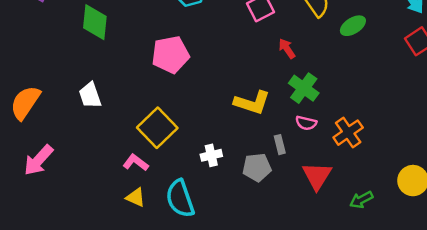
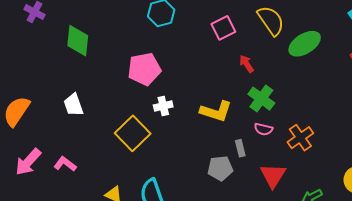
green ellipse: (353, 26) -> (305, 44), size x1.4
white cross: (211, 155) -> (163, 106), moved
pink L-shape: (136, 163) -> (65, 164), moved

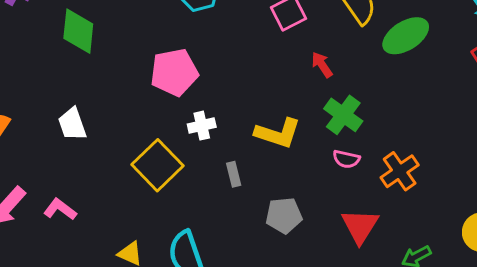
gray rectangle: (240, 148) -> (234, 174), moved

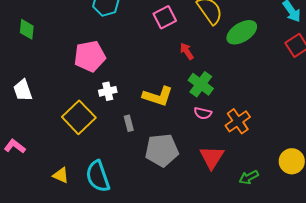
green diamond: (78, 31) -> (27, 29), size x0.7
gray pentagon: (284, 215) -> (162, 150), size x1.4

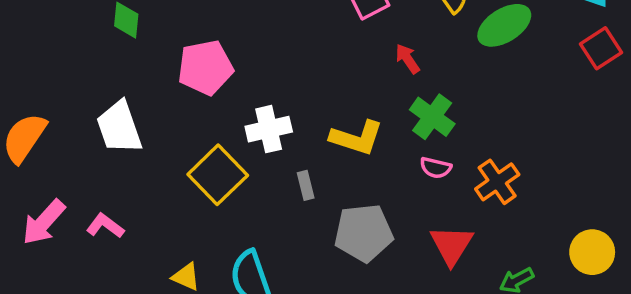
pink pentagon: (90, 56) -> (205, 68), moved
white trapezoid: (23, 90) -> (119, 127), size x1.4
white cross: (108, 91) -> (269, 129), size x1.4

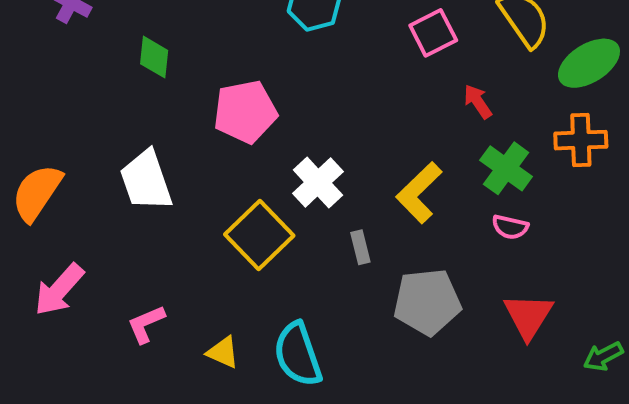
white cross: (269, 129) -> (318, 183), turned -30
yellow L-shape: (357, 138) -> (419, 193), turned 118
orange cross: (497, 182) -> (581, 140), moved, turned 33
pink L-shape: (105, 226) -> (146, 324), moved, turned -60

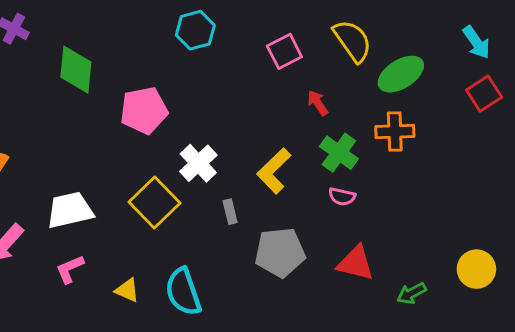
green diamond: (154, 57) -> (76, 70), size x1.5
white trapezoid: (146, 180) -> (70, 210), moved, turned 96
red triangle: (528, 316) -> (356, 263), turned -48

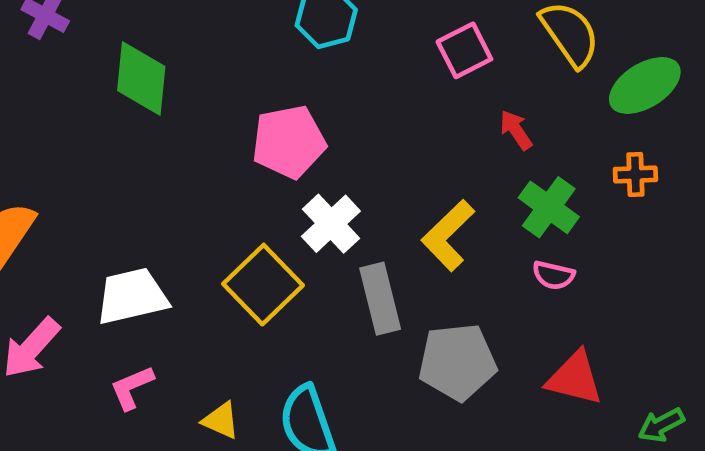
pink pentagon: (144, 110) -> (289, 142), moved
orange cross: (395, 132) -> (635, 174), size x0.7
gray rectangle: (230, 212) -> (380, 299), size x1.8

